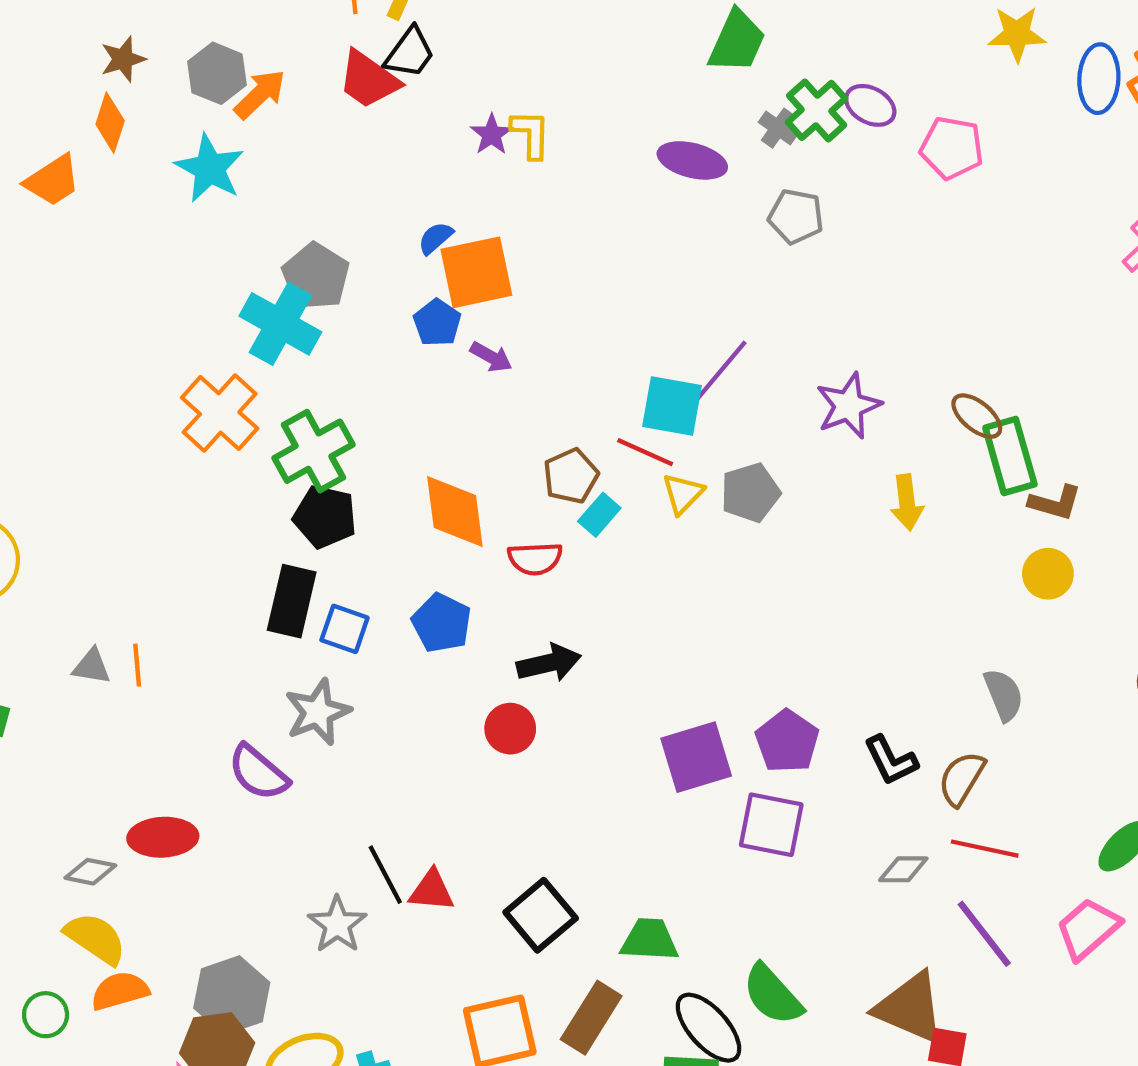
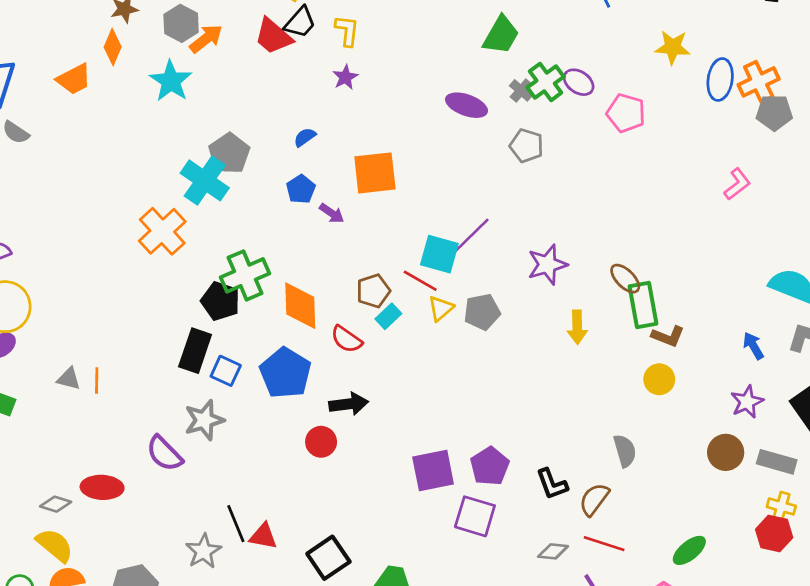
yellow L-shape: (531, 134) -> (347, 31), moved
orange square: (476, 272) -> (375, 173), moved
green cross: (314, 451) -> (245, 275), moved
red semicircle: (535, 559) -> (346, 339), turned 32
blue pentagon: (442, 623) -> (285, 373), size x1.4

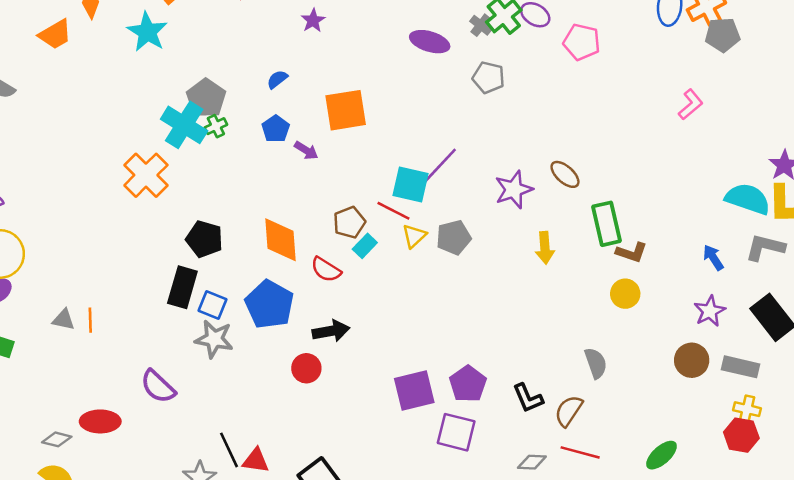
green cross: (245, 275) -> (216, 126), moved, size x0.5
brown ellipse: (625, 279) -> (565, 174), moved
gray star: (204, 420) -> (214, 339), moved, turned 30

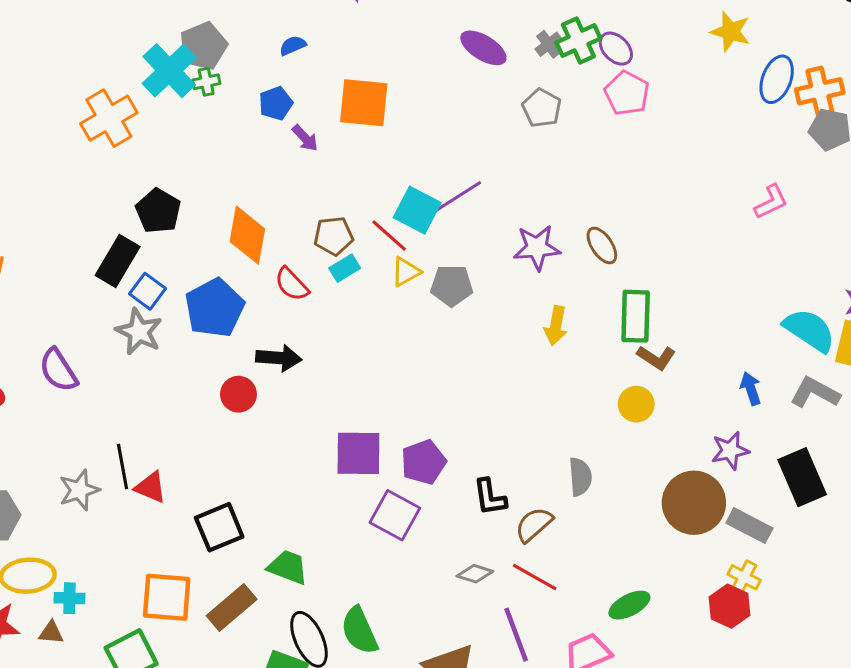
pink pentagon: (582, 42) -> (627, 93), moved
brown circle: (692, 360) -> (694, 503), size x1.5

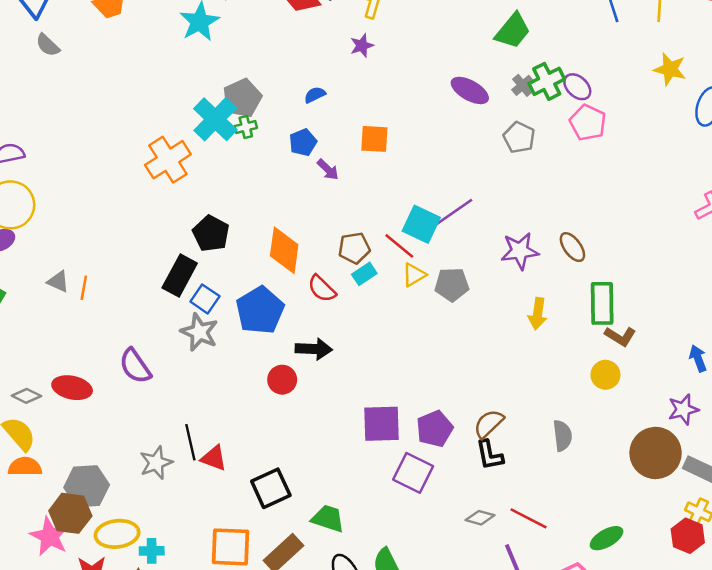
orange square: (364, 103) -> (374, 139), size x0.7
brown semicircle: (534, 525) -> (489, 424), moved

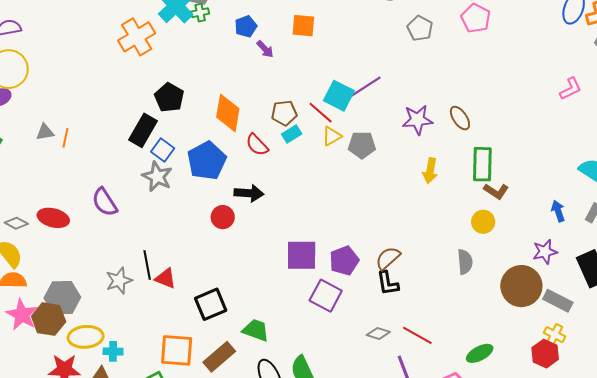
gray triangle: (58, 282) -> (45, 132), turned -36
gray semicircle: (562, 436) -> (465, 262), moved
pink star: (50, 536) -> (22, 315), moved

